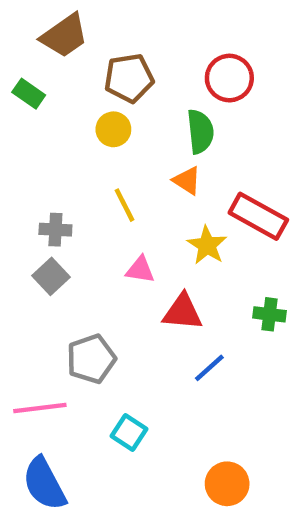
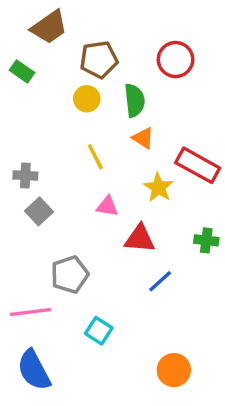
green semicircle: (200, 132) -> (135, 100), moved
gray cross: (55, 230) -> (25, 176), moved

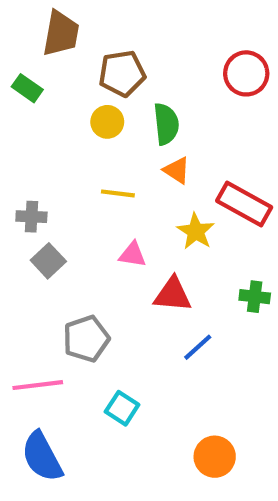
brown trapezoid: (49, 27) -> (61, 33), turned -45
red circle: (176, 60) -> (246, 73), moved
yellow line: (95, 157) -> (118, 193), turned -56

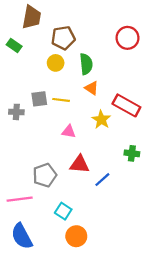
gray square: (48, 261) -> (39, 99), moved, turned 35
red triangle: (173, 295) -> (80, 164), moved
orange circle: (215, 457) -> (76, 236), moved

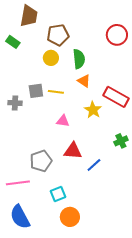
green cross: (132, 153) -> (121, 141), turned -32
cyan square: (63, 211) -> (58, 194), turned 35

